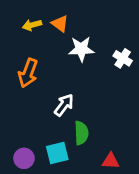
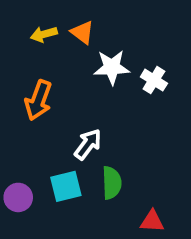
white cross: (123, 58) -> (154, 80), moved
cyan square: (57, 153) -> (66, 186), moved
purple circle: (24, 158) -> (18, 197), moved

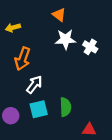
orange triangle: (82, 32) -> (59, 15), moved
yellow arrow: (44, 34) -> (13, 28), moved
white arrow: (88, 144) -> (34, 85), moved

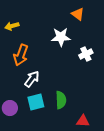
orange triangle: (59, 15) -> (78, 14), moved
white cross: (90, 47) -> (86, 54), moved, turned 32

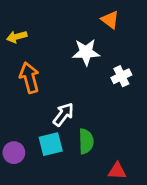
orange arrow: (21, 55) -> (29, 78), turned 145
white arrow: (32, 79) -> (63, 114), moved

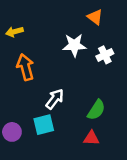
white cross: (121, 76) -> (105, 55), moved
green semicircle: (86, 141) -> (96, 110), moved, turned 35
red triangle: (117, 171) -> (91, 138), moved

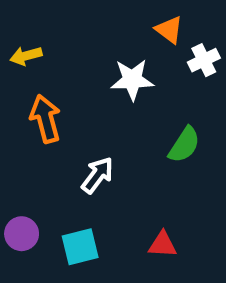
white cross: (105, 55) -> (204, 60), moved
green semicircle: (96, 110) -> (184, 145), moved
cyan square: (44, 125) -> (80, 247), moved

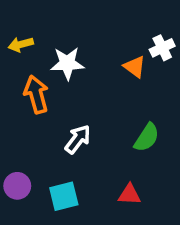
orange triangle: (169, 30) -> (135, 67), moved
white star: (132, 80) -> (67, 63), moved
green semicircle: (184, 145) -> (147, 138), moved

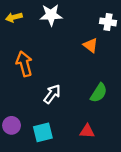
yellow arrow: (21, 44) -> (14, 17), moved
white cross: (162, 48) -> (108, 22), moved, turned 35
white star: (67, 63) -> (51, 15), moved

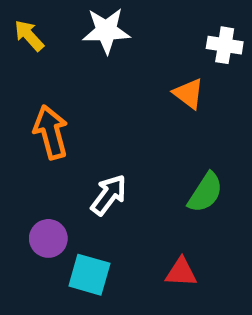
yellow arrow: (14, 17) -> (29, 35), turned 63
purple circle: (12, 125) -> (48, 238), moved
cyan square: (43, 132) -> (89, 275), turned 30

